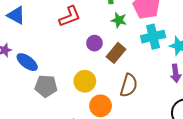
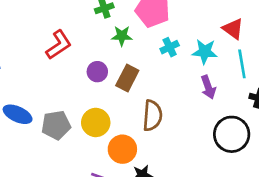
cyan cross: (153, 37) -> (170, 47), size x0.6
gray pentagon: (46, 86) -> (56, 125), moved

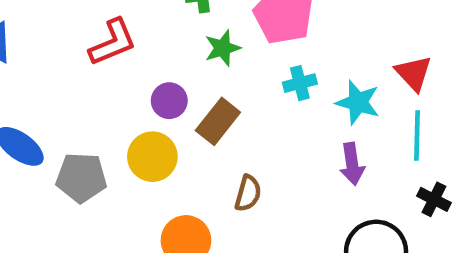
green star: (122, 36) -> (223, 48), turned -30
brown semicircle: (152, 115) -> (248, 193), size x0.7
yellow circle: (96, 122) -> (152, 157), moved

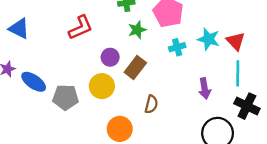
cyan star: (358, 102) -> (209, 39), moved
black cross: (434, 199) -> (247, 106), size x1.5

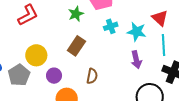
cyan star: (209, 39) -> (137, 32), moved
purple circle: (110, 57) -> (54, 76), moved
yellow circle: (102, 86) -> (36, 55), moved
gray pentagon: (65, 97) -> (19, 75), turned -30

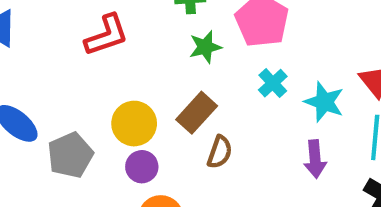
cyan cross: (111, 26) -> (273, 83), turned -32
yellow circle: (36, 55) -> (134, 124), moved
brown semicircle: (92, 76) -> (220, 152), moved

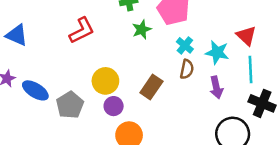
brown rectangle: (197, 113) -> (151, 87), moved
brown semicircle: (220, 152) -> (187, 69), moved

